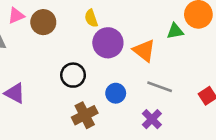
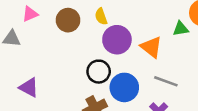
brown circle: (43, 22) -> (68, 20), moved
black circle: (73, 75) -> (99, 72), moved
blue circle: (116, 93) -> (124, 87), size x1.5

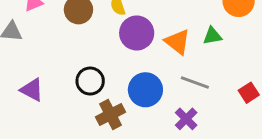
green triangle: (181, 29) -> (212, 36), moved
black circle: (99, 72) -> (90, 81), moved

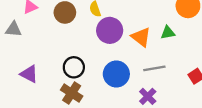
gray line: (195, 82) -> (154, 68), turned -30
brown cross: (110, 114) -> (72, 93), moved, turned -30

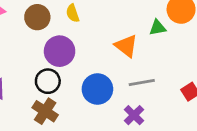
purple circle: (110, 30) -> (60, 51), moved
green triangle: (168, 33) -> (158, 28), moved

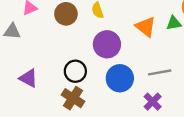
orange triangle: (126, 46) -> (146, 27), moved
purple circle: (60, 51) -> (107, 44), moved

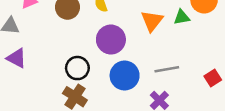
orange triangle: (146, 27) -> (152, 21), turned 30
purple triangle: (28, 78) -> (17, 58), moved

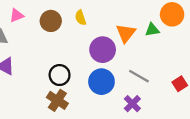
purple circle: (111, 40) -> (103, 50), moved
gray line: (167, 69) -> (139, 76), turned 40

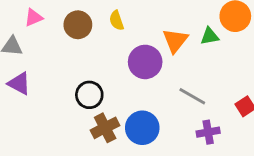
blue circle: (101, 82) -> (142, 128), moved
brown cross: (57, 100) -> (105, 128), moved, turned 30
purple cross: (132, 104) -> (208, 132), moved, turned 35

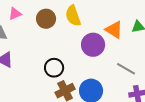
yellow semicircle: (117, 20) -> (73, 16), size x1.5
orange triangle: (175, 40) -> (114, 30), turned -36

